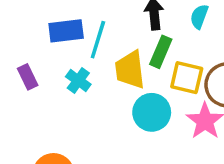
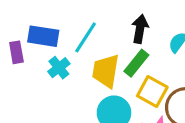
blue rectangle: (66, 31) -> (43, 36), moved

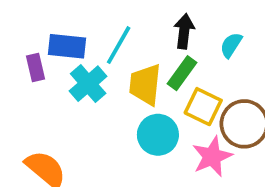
cyan cross: (59, 68) -> (88, 84), size x1.4

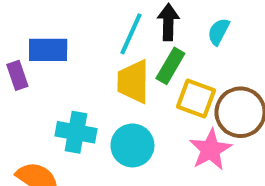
cyan line: (119, 45) -> (131, 34), moved
cyan cross: (88, 84) -> (76, 132), moved, turned -33
cyan circle: (158, 135) -> (132, 145), moved

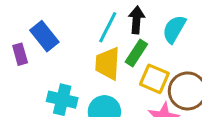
cyan semicircle: (219, 32) -> (174, 29), size x1.4
blue rectangle: (48, 50) -> (44, 36), turned 48

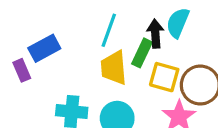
black arrow: (136, 20) -> (155, 34), moved
blue rectangle: (44, 36) -> (44, 48), turned -72

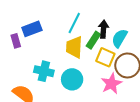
cyan semicircle: (178, 23) -> (120, 38), moved

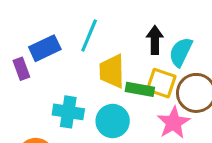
cyan line: (74, 23) -> (89, 36), moved
green rectangle: (93, 40) -> (140, 89), moved, turned 72

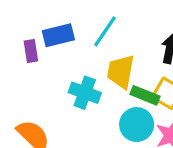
cyan cross: (68, 112) -> (85, 93), moved
cyan circle: (113, 121) -> (137, 125), moved

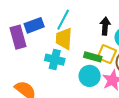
purple rectangle: (31, 51) -> (18, 37), size x1.6
yellow trapezoid: (121, 72) -> (64, 39), moved

